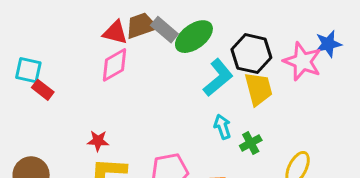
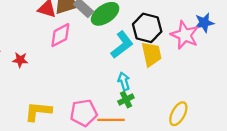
pink diamond: (114, 65) -> (60, 35), moved
red star: (98, 141) -> (20, 60), moved
green cross: (251, 143) -> (126, 100), moved

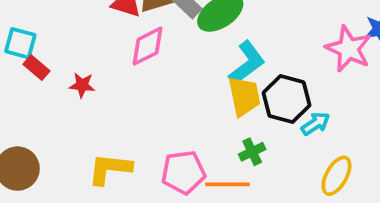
black hexagon: (147, 28) -> (287, 99), moved
yellow trapezoid: (151, 54) -> (244, 96), moved
cyan arrow: (124, 81) -> (315, 124), moved, turned 72

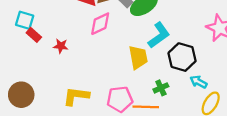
yellow trapezoid: (244, 96) -> (138, 57), moved
cyan arrow: (315, 124) -> (198, 82), moved, turned -119

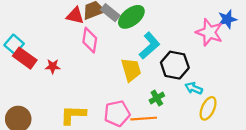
cyan square: (25, 20) -> (14, 44), turned 30
pink diamond: (100, 24) -> (90, 40), turned -50
red rectangle: (34, 35) -> (25, 58), size x1.5

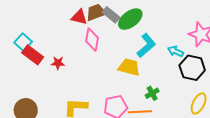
black hexagon: (175, 65) -> (192, 68), moved
yellow trapezoid: (131, 70) -> (129, 67), turned -60
cyan arrow: (194, 88) -> (176, 51), moved

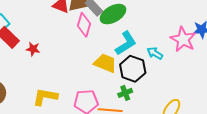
pink diamond: (92, 40) -> (84, 25), moved
black hexagon: (192, 68) -> (133, 69), moved

